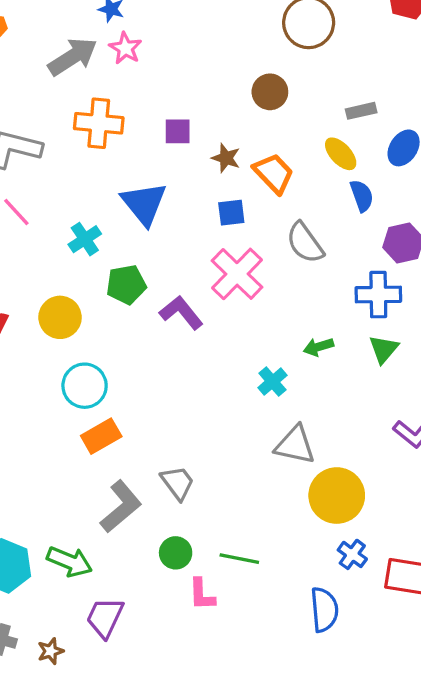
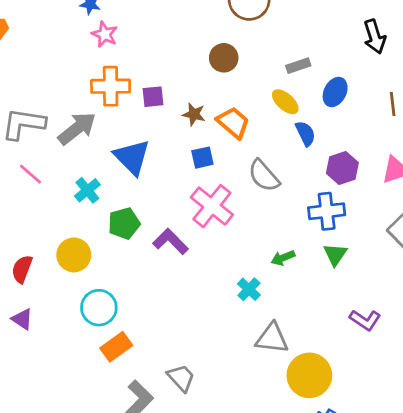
gray arrow: (73, 57) -> (77, 128), moved
orange cross: (99, 123) -> (111, 86), moved

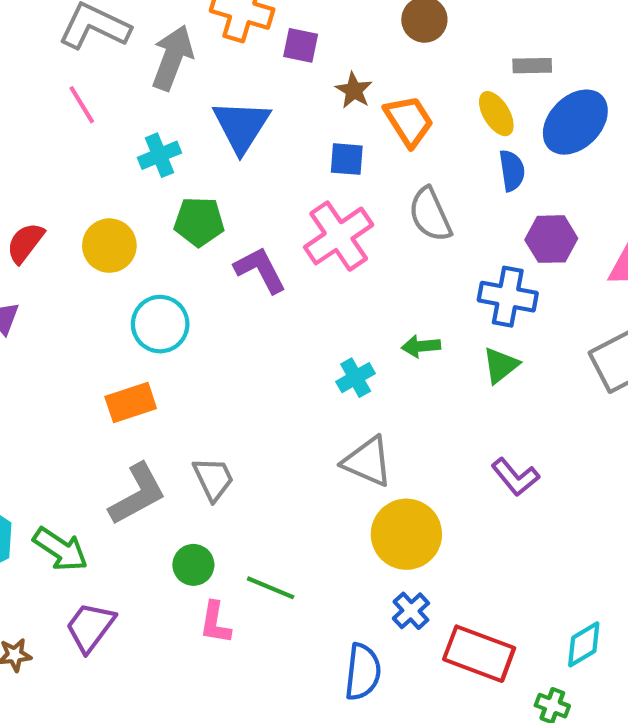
blue ellipse: (335, 92) -> (575, 122), size x1.5
gray arrow: (77, 128) -> (172, 58), turned -48
cyan circle: (99, 308) -> (160, 324), moved

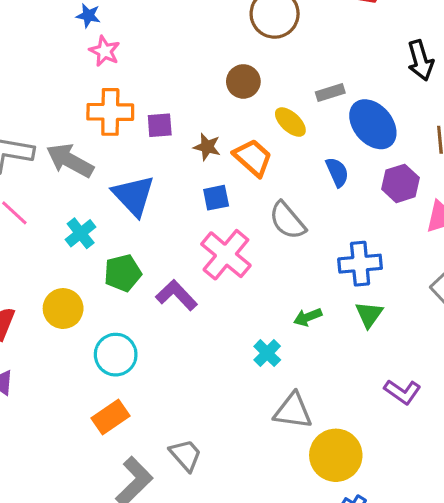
gray arrow: (172, 58) -> (70, 161), turned -66
yellow ellipse: (496, 114) -> (290, 122), moved
blue ellipse: (575, 122) -> (373, 124), turned -69
purple hexagon: (551, 239) -> (400, 183), moved

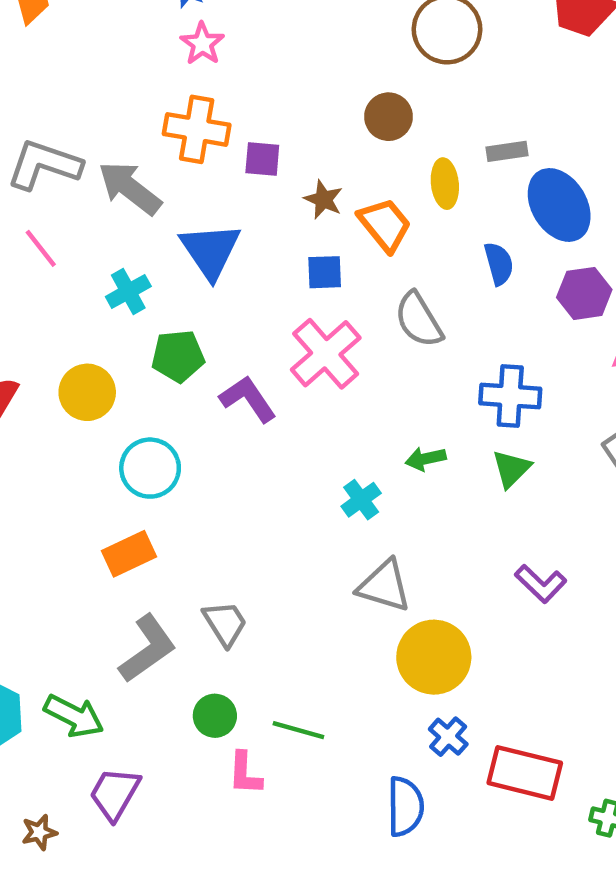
yellow ellipse: (290, 122) -> (445, 184), turned 32

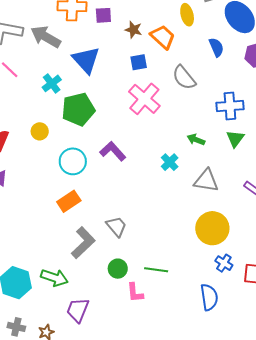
green pentagon: (178, 356) -> (78, 109), size x1.4
yellow circle: (87, 392) -> (40, 131), size x0.7
purple L-shape: (248, 399) -> (113, 151), moved
green arrow: (426, 459) -> (196, 140), turned 42
gray triangle: (384, 586) -> (206, 181), moved

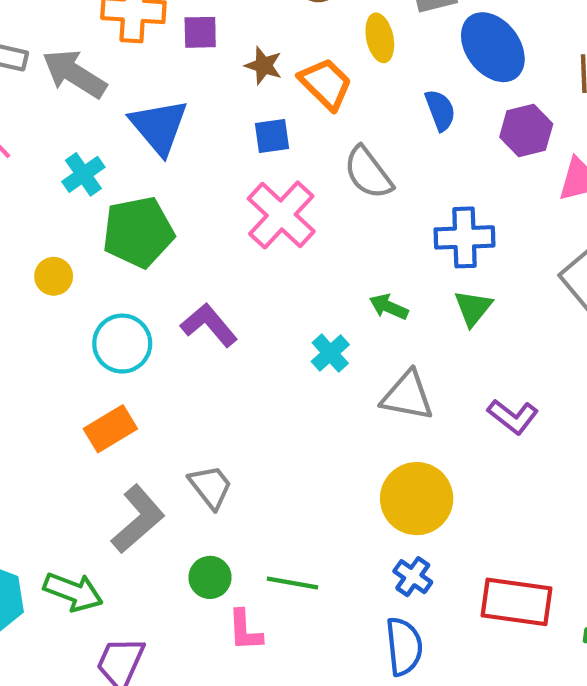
blue cross: (224, 263) -> (413, 577), moved

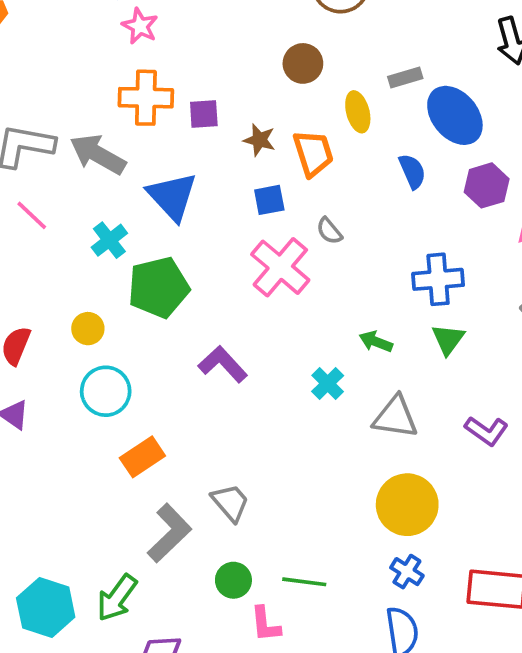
orange trapezoid: (326, 84) -> (313, 153), turned 30
gray semicircle: (368, 173) -> (329, 231), moved, size x0.6
cyan circle: (122, 344) -> (106, 391), moved
green arrow: (73, 592) -> (117, 598), turned 108

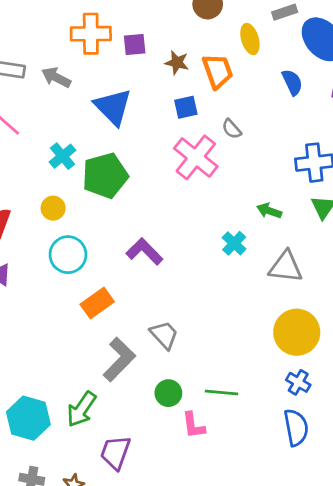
gray arrow: (98, 154) -> (56, 77), size x0.7
cyan cross: (109, 240) -> (63, 156), moved
purple L-shape: (223, 364) -> (144, 252), moved

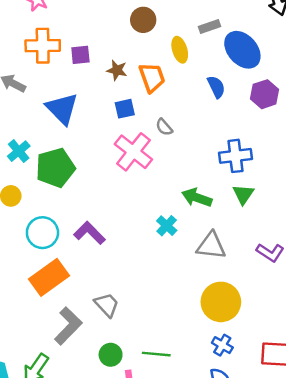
green arrow: (269, 211) -> (197, 198), size x1.4
cyan circle: (68, 255) -> (42, 233), moved
orange rectangle: (97, 303) -> (49, 277), size x1.4

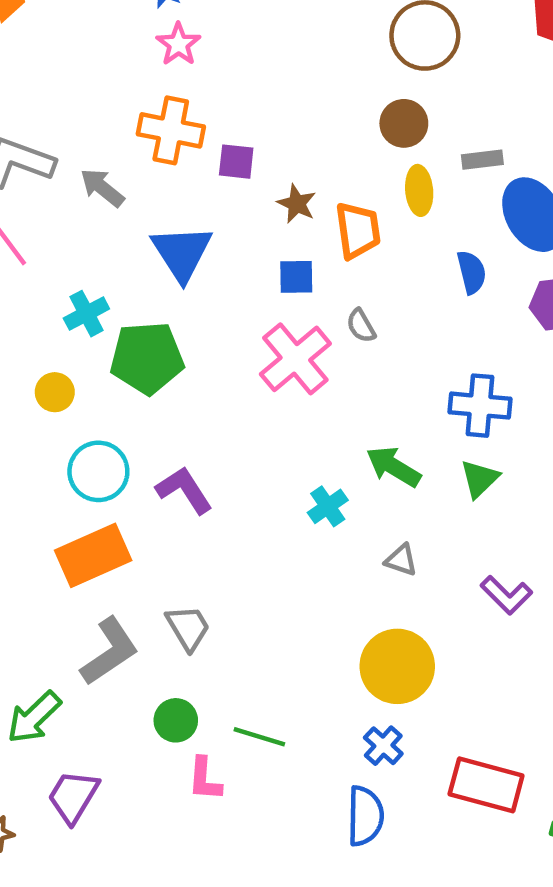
brown circle: (143, 20) -> (404, 123), moved
gray triangle: (211, 246) -> (401, 560), size x0.6

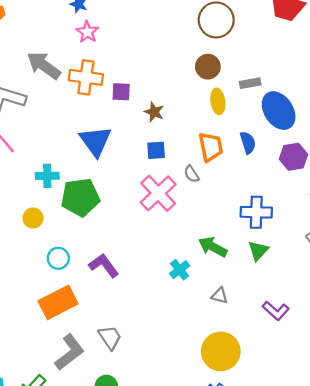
gray arrow: (102, 188) -> (44, 65), moved, size x1.4
orange trapezoid: (358, 230) -> (211, 147), moved
cyan cross: (86, 314) -> (47, 176), turned 30
cyan circle: (98, 471) -> (58, 258), size x0.7

